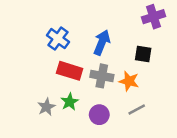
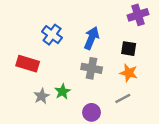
red rectangle: (70, 71) -> (28, 64), moved
orange star: (129, 81) -> (129, 73), moved
purple circle: (99, 115) -> (92, 112), moved

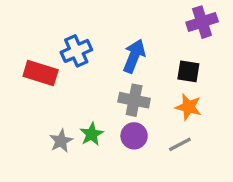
blue cross: (52, 35) -> (76, 51), turned 30
red rectangle: (28, 64) -> (41, 73), moved
purple circle: (92, 112) -> (134, 136), moved

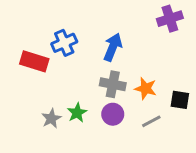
black square: (188, 71) -> (180, 100), moved
orange star: (188, 107) -> (146, 88), moved

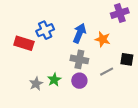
orange star: (146, 88) -> (103, 39), moved
black square: (180, 100) -> (127, 59), moved
gray line: (151, 121) -> (107, 72), moved

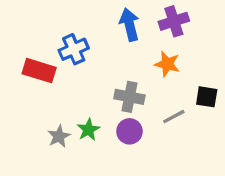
purple cross: (120, 13) -> (174, 21), moved
blue arrow: (79, 33) -> (129, 25), moved, turned -36

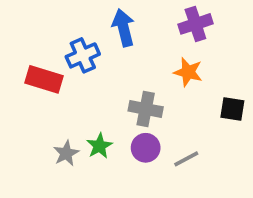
blue arrow: (129, 25) -> (123, 28), moved
gray line: (174, 117) -> (186, 159), moved

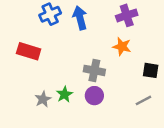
blue cross: (83, 55) -> (50, 14), moved
gray line: (186, 159) -> (143, 100), moved

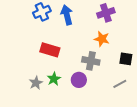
red rectangle: (29, 51) -> (50, 50), moved
gray cross: (94, 70) -> (91, 61), moved

